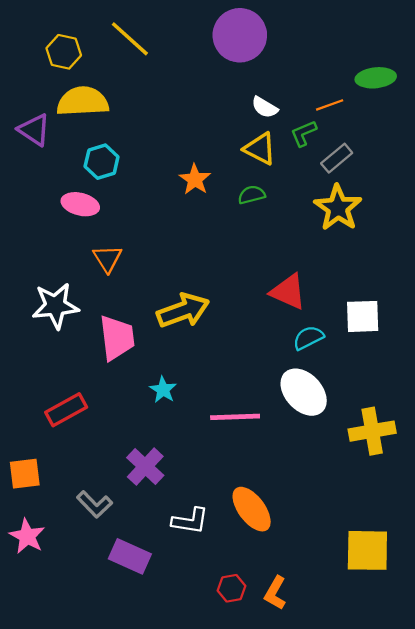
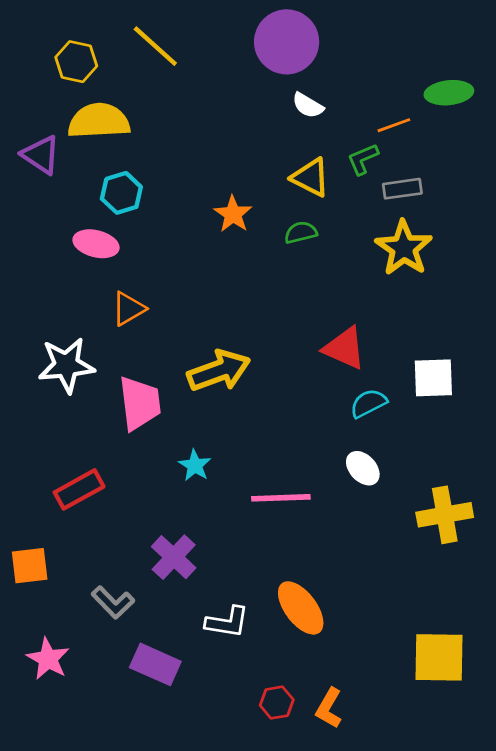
white semicircle: (265, 107) -> (308, 105), moved
gray rectangle: (337, 158) -> (402, 189), turned 32
orange triangle: (107, 259) -> (128, 309), turned 32
white ellipse: (304, 392) -> (363, 468), size x0.6
pink star: (27, 536) -> (48, 659), moved

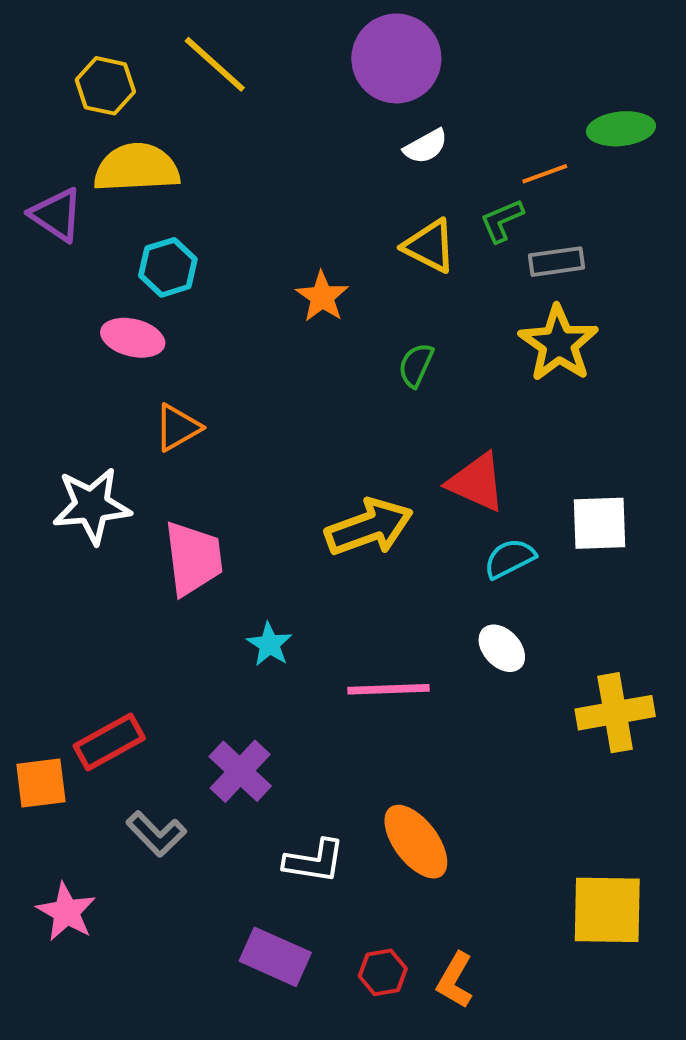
white semicircle: (308, 105) -> (426, 146), turned -60
green semicircle: (301, 232) -> (416, 365), moved, turned -52
yellow arrow: (219, 371) -> (369, 527), moved
red rectangle: (79, 489) -> (109, 742), moved
purple rectangle: (155, 664) -> (275, 957), moved

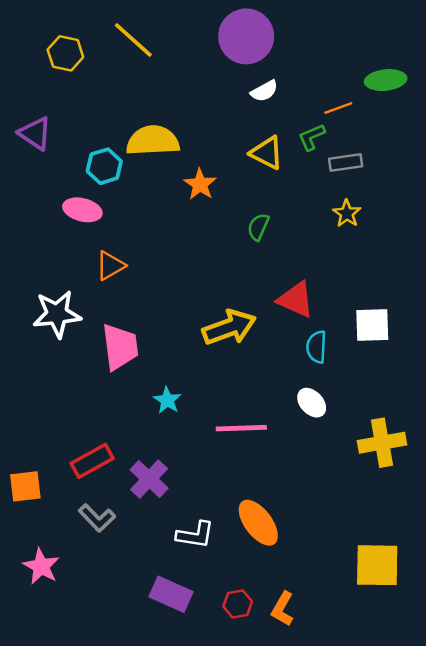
yellow semicircle: (137, 168) -> (153, 141), moved
yellow star: (558, 344) -> (347, 213), size x0.6
cyan semicircle: (510, 558) -> (316, 347), turned -60
red rectangle: (109, 742) -> (92, 461), moved

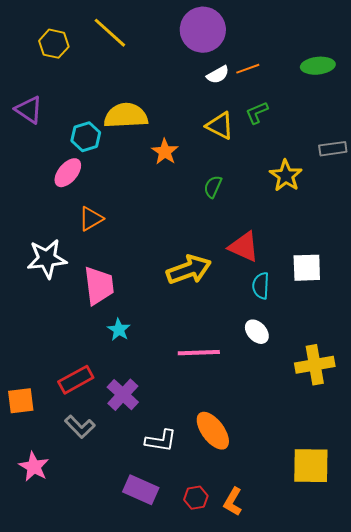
orange line: (338, 108) -> (248, 69), moved
gray rectangle: (346, 163) -> (333, 149), moved
pink ellipse: (82, 210) -> (68, 173), turned -64
yellow star: (347, 213) -> (286, 176), size x1.4
cyan star: (167, 400) -> (119, 330), moved

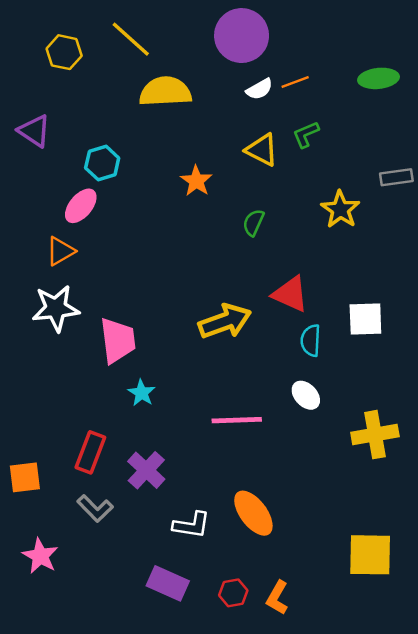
yellow semicircle: (126, 116) -> (165, 92), moved
orange triangle: (91, 219) -> (61, 251), moved
red rectangle: (76, 380) -> (90, 452), turned -40

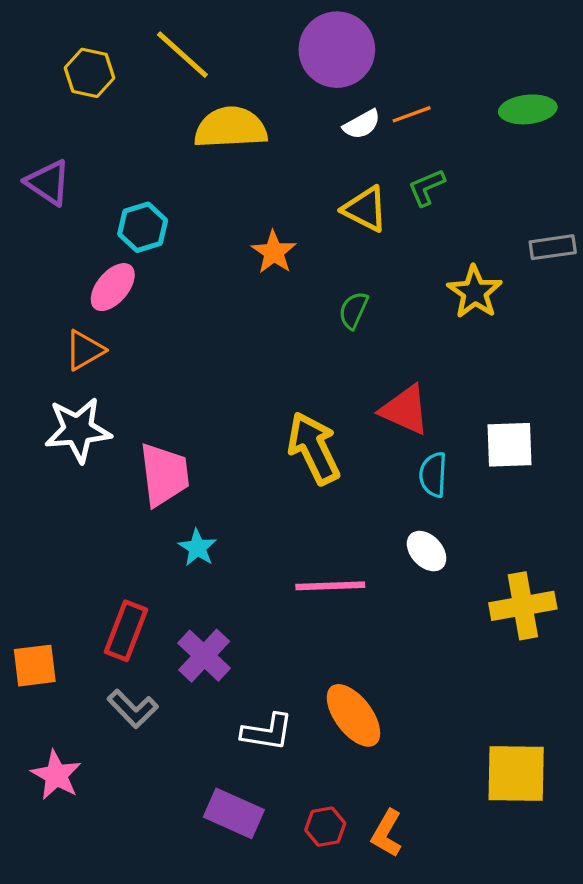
yellow arrow: (225, 321) -> (314, 448), turned -96

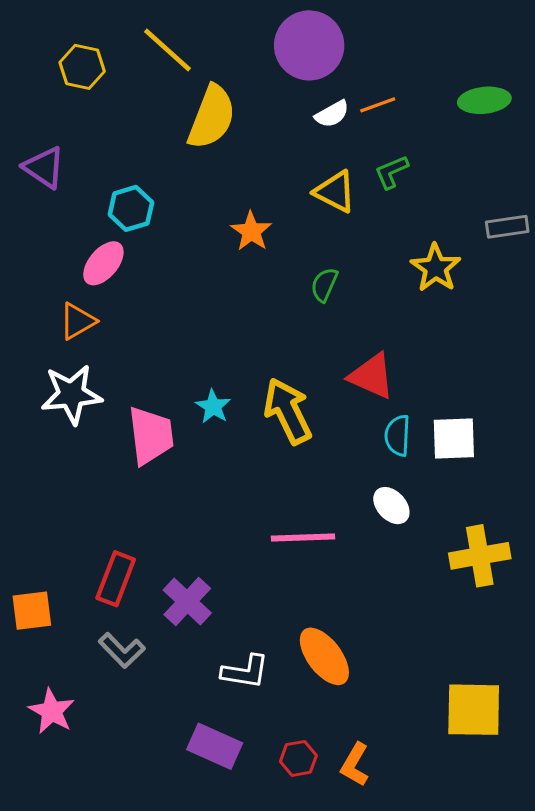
yellow semicircle: (231, 128) -> (212, 117), turned 114
white square: (510, 445) -> (454, 439), moved
cyan star: (197, 548) -> (213, 407), moved

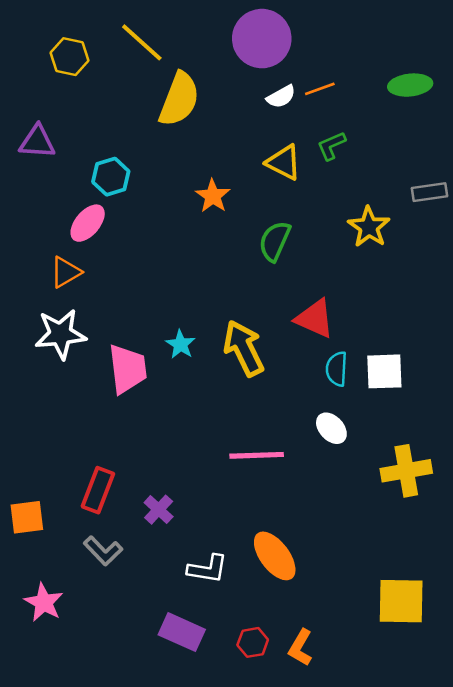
purple triangle: (44, 167) -> (37, 142), turned -30
green semicircle: (324, 285) -> (275, 241), size x1.4
purple cross: (187, 602) -> (159, 510), size x0.7

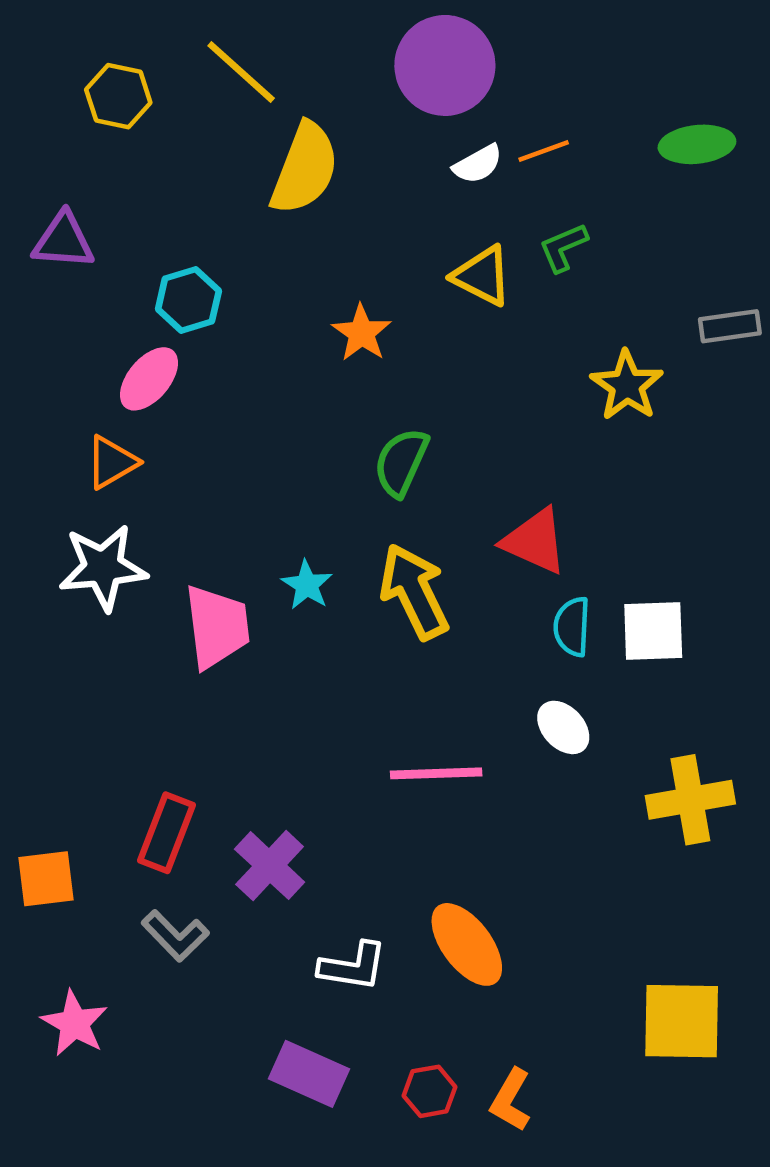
green semicircle: (275, 241) -> (401, 462), moved
purple cross: (159, 510) -> (270, 866), size x1.4

